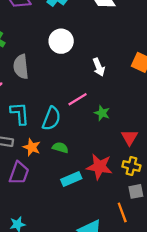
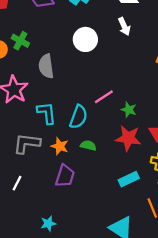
white arrow: (99, 67) -> (124, 26), moved
red star: (99, 167) -> (128, 138), moved
purple trapezoid: (19, 173) -> (65, 176), moved
cyan rectangle: (71, 179) -> (129, 179), moved

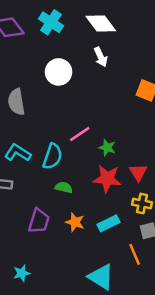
cyan L-shape: (47, 113) -> (18, 153), turned -50
orange star: (60, 146) -> (75, 222), moved

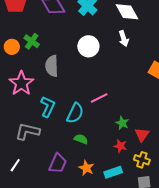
green star: (107, 148) -> (122, 123), moved
cyan L-shape: (18, 153) -> (48, 107), turned 75
red star: (107, 179) -> (120, 146), moved, size x0.6

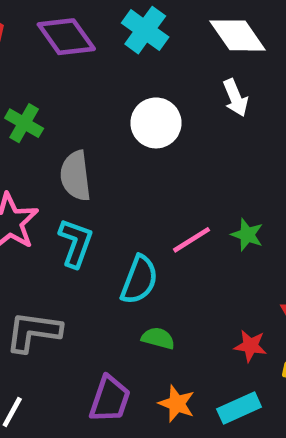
cyan L-shape: (48, 107) -> (76, 243), moved
green star: (122, 123) -> (247, 235), moved

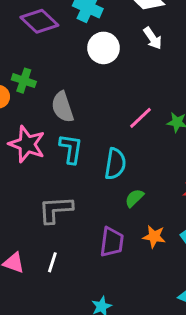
white circle: (156, 123) -> (104, 48), moved
pink line: (191, 240) -> (140, 118), moved
green semicircle: (158, 338) -> (134, 198), turned -48

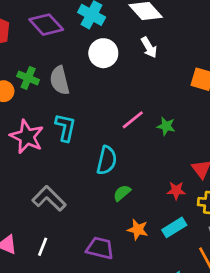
gray semicircle: (63, 107) -> (60, 80), moved
cyan L-shape: (71, 149) -> (65, 128), moved
gray L-shape: (56, 210) -> (49, 198), turned 44
purple trapezoid: (112, 242) -> (100, 248), moved, turned -88

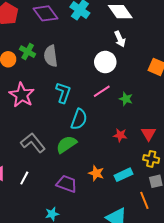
white circle: (103, 53) -> (105, 62), moved
cyan L-shape: (65, 128) -> (63, 93), moved
red star: (176, 191) -> (120, 135), moved
green semicircle: (122, 193) -> (66, 144), moved, size x1.5

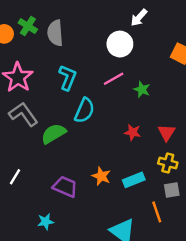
white arrow: (120, 39) -> (139, 18), turned 63
gray L-shape: (33, 143) -> (23, 114), moved
green semicircle: (66, 144) -> (54, 134), moved

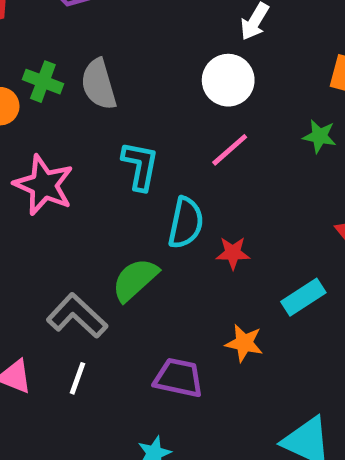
green star: (142, 89) -> (319, 136), moved
gray L-shape: (23, 114) -> (77, 316), moved
red star: (133, 132) -> (233, 253), moved
cyan rectangle: (134, 180) -> (303, 297), moved

